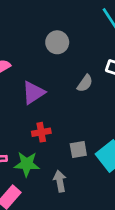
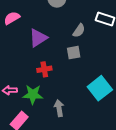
gray square: (78, 149) -> (74, 53), moved

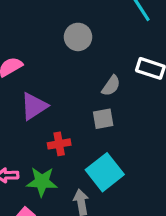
purple triangle: (38, 38) -> (34, 106), moved
cyan square: (100, 88) -> (105, 172), moved

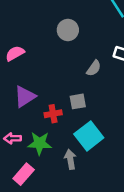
purple triangle: (34, 106) -> (25, 96), moved
gray square: (103, 119) -> (78, 101), moved

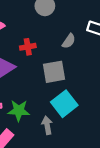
gray square: (78, 101) -> (54, 72), size x1.5
red cross: (53, 114) -> (28, 47), moved

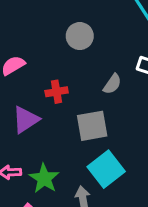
green star: (19, 111) -> (44, 178), turned 30

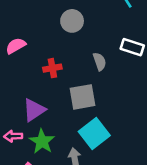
gray semicircle: (112, 84) -> (100, 62), turned -54
purple triangle: (26, 120) -> (34, 110), moved

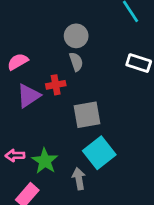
gray semicircle: (100, 62) -> (76, 62), moved
purple triangle: (34, 110) -> (29, 96), moved

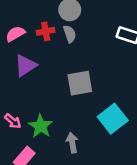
red cross: (56, 85) -> (46, 31), moved
cyan square: (99, 153) -> (113, 119), moved
pink arrow: (15, 156) -> (13, 121), turned -138

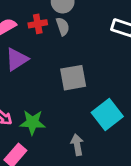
green star: (41, 126) -> (32, 122), turned -30
gray arrow: (72, 143) -> (77, 145), moved

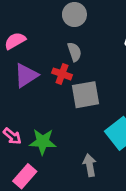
red cross: (38, 24) -> (62, 74), moved, turned 30
gray semicircle: (63, 26) -> (74, 52), moved

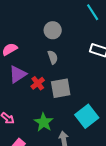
red cross: (62, 74) -> (38, 83), moved, turned 32
green star: (43, 142) -> (44, 122), moved, turned 30

